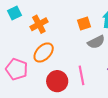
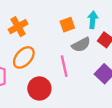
pink line: (82, 75) -> (64, 66), moved

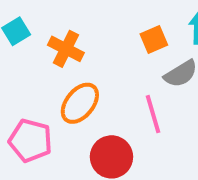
orange cross: (18, 27) -> (66, 49), turned -30

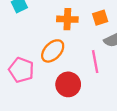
orange cross: (66, 49) -> (67, 19), moved, turned -30

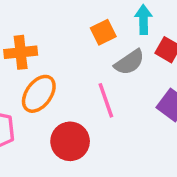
orange cross: (67, 19) -> (21, 52), moved

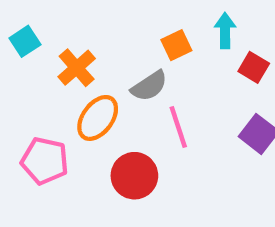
orange cross: (21, 52) -> (77, 68), turned -36
gray semicircle: (129, 62) -> (149, 86), moved

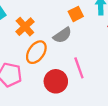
pink line: (178, 127) -> (79, 68), moved

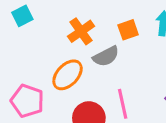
orange cross: (25, 27) -> (81, 31), moved

